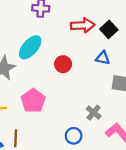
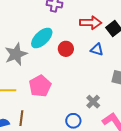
blue triangle: (103, 58) -> (97, 50), moved
red circle: (63, 64) -> (66, 49), moved

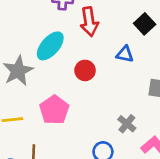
red arrow: (91, 23) -> (89, 22), moved, turned 85
red circle: (66, 49) -> (85, 70), moved

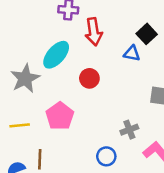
blue triangle: (125, 54) -> (132, 53), moved
gray cross: (127, 124) -> (129, 130), turned 30

